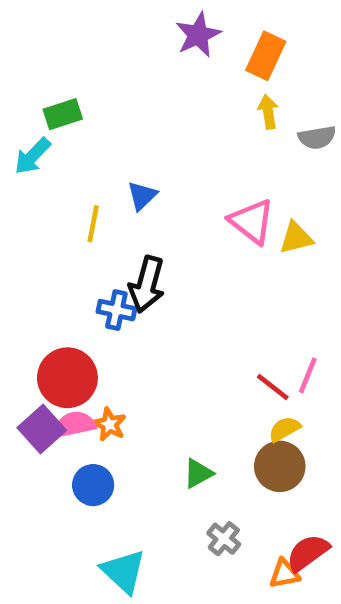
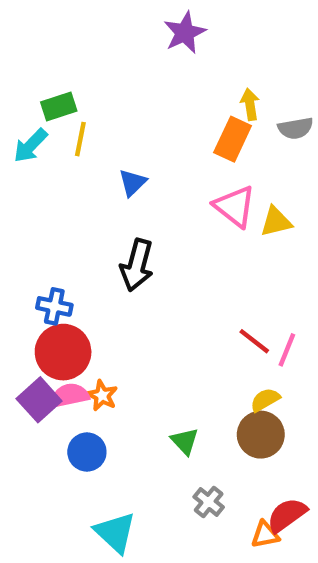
orange rectangle: (266, 56) -> (233, 139), moved
yellow line: (93, 224) -> (80, 139), moved
blue cross: (116, 310) -> (54, 306), moved
red line: (273, 387) -> (254, 341), moved
green triangle: (198, 473) -> (185, 441), turned -44

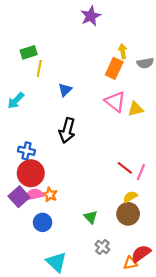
cyan arrow: (30, 146) -> (16, 100), moved

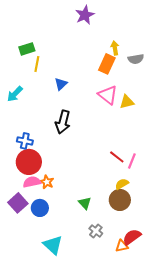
purple square: (19, 197) -> (18, 203), moved

